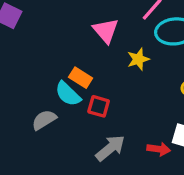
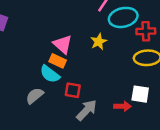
pink triangle: (106, 31) -> (63, 44), moved
red square: (99, 106) -> (73, 90), moved

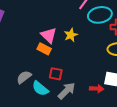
yellow star: (99, 42) -> (71, 35), moved
cyan semicircle: (50, 74) -> (40, 89), moved

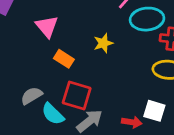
pink triangle: (49, 35) -> (47, 26), moved
red square: (56, 74) -> (77, 96), size x1.5

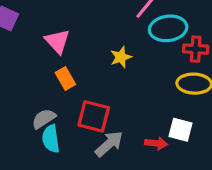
orange rectangle: (64, 59) -> (65, 78), moved, turned 30
cyan semicircle: (53, 114) -> (51, 139), moved, turned 40

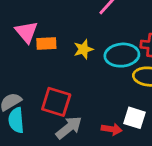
cyan ellipse: (168, 28) -> (122, 55), moved
orange rectangle: (65, 78) -> (46, 43), moved, turned -66

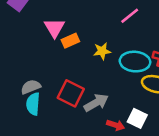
orange rectangle: (46, 43) -> (70, 41), turned -30
gray arrow: (69, 128) -> (96, 103), moved

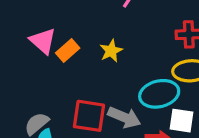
cyan ellipse: (135, 62) -> (159, 94), moved
gray arrow: (96, 103) -> (124, 117), turned 70

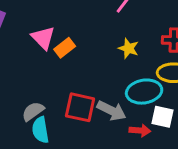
yellow star: (111, 51) -> (129, 48), moved, turned -30

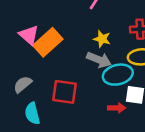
orange rectangle: (65, 48) -> (48, 42), size x1.6
gray semicircle: (33, 111) -> (23, 84), moved
gray arrow: (112, 111) -> (99, 60), moved

